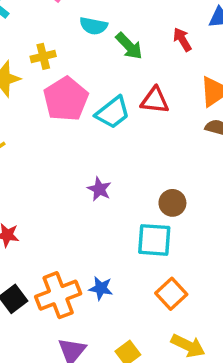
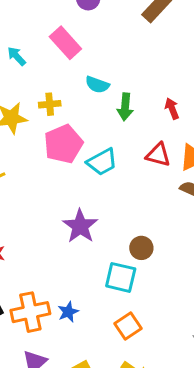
green arrow: (129, 46) -> (125, 107), turned 40
red triangle: (155, 100) -> (158, 155), moved
purple star: (99, 189) -> (80, 226), size x1.6
blue star: (101, 288) -> (68, 312), turned 30

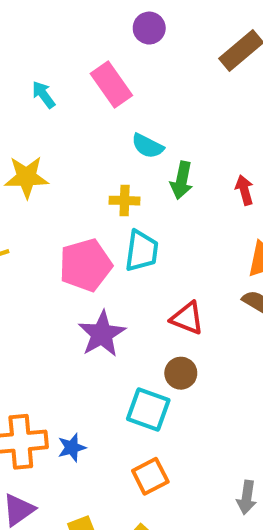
yellow cross: (50, 104) -> (125, 201), moved
pink pentagon: (63, 144) -> (86, 265), moved
red triangle: (158, 155) -> (187, 318), moved
cyan trapezoid: (102, 162) -> (142, 251), turned -60

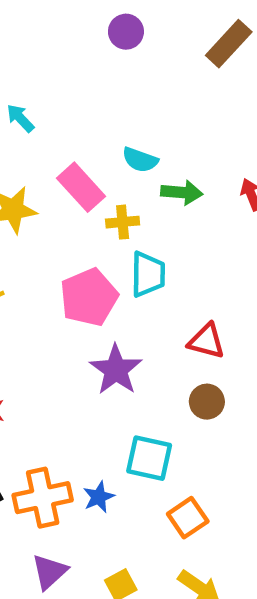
pink rectangle: (111, 84) -> (81, 187), moved
green arrow: (182, 180) -> (182, 192), turned -90
cyan square: (148, 410) -> (149, 458), moved

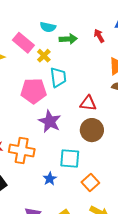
yellow cross: (123, 222) -> (44, 56), turned -32
pink pentagon: (89, 297) -> (33, 91), turned 30
brown circle: (207, 402) -> (92, 130), size x1.5
orange cross: (43, 498) -> (22, 151), moved, turned 30

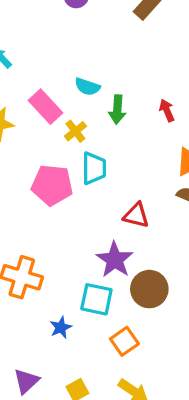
green arrow: (68, 39) -> (117, 110), turned 90
purple star: (50, 121) -> (115, 260), moved
brown circle: (92, 130) -> (149, 289), moved

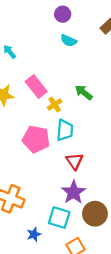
cyan semicircle: (87, 87) -> (69, 41), moved
green arrow: (117, 110) -> (84, 92), turned 120
red triangle: (136, 215) -> (75, 161), moved, turned 36

